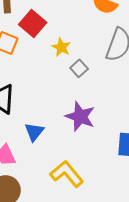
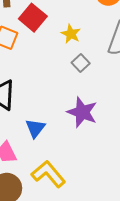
yellow star: (61, 47) -> (71, 34), moved
yellow L-shape: (67, 174) -> (48, 174), moved

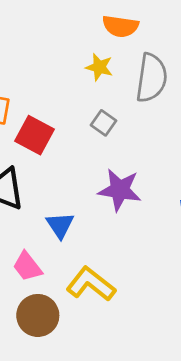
red square: (33, 18) -> (34, 135), moved
yellow star: (71, 34) -> (99, 67), moved

